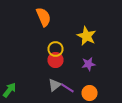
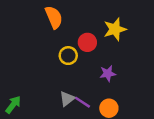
yellow star: (86, 36) -> (115, 29), moved, turned 30
red circle: (56, 60) -> (87, 42), moved

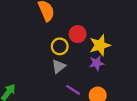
yellow star: (115, 29) -> (100, 45), moved
gray triangle: (67, 99) -> (59, 66), moved

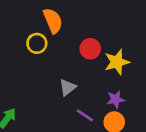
yellow circle: (60, 46) -> (37, 43), moved
purple star: (97, 63) -> (116, 99), moved

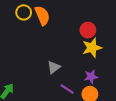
yellow circle: (37, 43) -> (24, 12), moved
red circle: (90, 49) -> (88, 30), moved

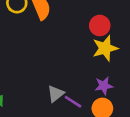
gray triangle: (54, 67) -> (56, 94), moved

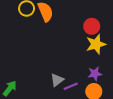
purple line: (73, 102) -> (71, 86), turned -56

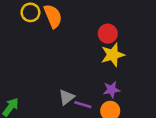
purple line: (71, 86) -> (83, 105), turned 40

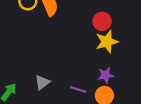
gray triangle: (67, 97) -> (42, 82), moved

